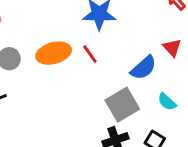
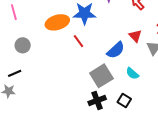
orange ellipse: (54, 53) -> (57, 22), moved

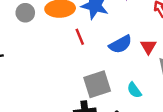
gray circle: (23, 45) -> (25, 13), moved
blue semicircle: (116, 50) -> (120, 44), moved

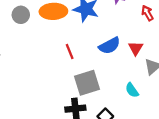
red line: (80, 37) -> (70, 52), moved
cyan semicircle: (134, 90) -> (132, 90), moved

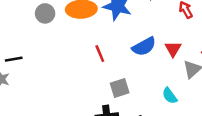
gray square: (87, 83) -> (120, 88), size x0.7

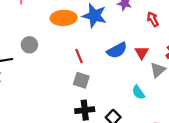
gray circle: (45, 13) -> (29, 45), moved
gray square: (120, 88) -> (81, 80), moved, turned 35

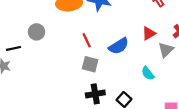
blue semicircle: (117, 50) -> (119, 46), moved
red triangle: (142, 53) -> (149, 33), turned 32

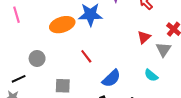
blue semicircle: (119, 46) -> (111, 78), moved
gray square: (90, 64) -> (63, 86), moved

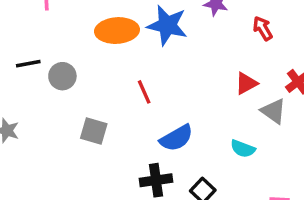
gray triangle: (164, 49) -> (273, 111), turned -42
cyan semicircle: (151, 75) -> (243, 149), turned -32
black line: (19, 79) -> (28, 64), moved

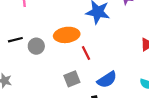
orange ellipse: (117, 31) -> (67, 35), moved
gray square: (94, 131) -> (72, 79), moved, turned -35

